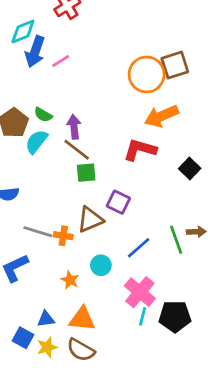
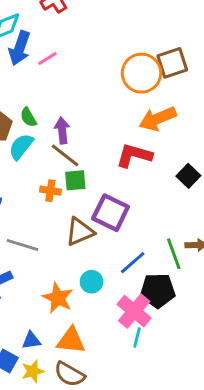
green semicircle: (43, 115) -> (28, 117), turned 30
purple square: (118, 202) -> (111, 213), size x1.4
orange cross: (63, 236) -> (50, 191), moved
orange star: (70, 280) -> (58, 298), size x1.5
black pentagon: (175, 316) -> (158, 291), moved

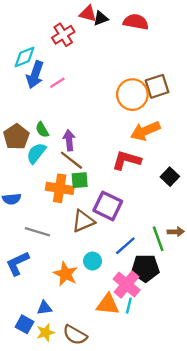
orange cross: (50, 191) -> (60, 188), size x1.6
orange triangle: (71, 340) -> (108, 304), moved

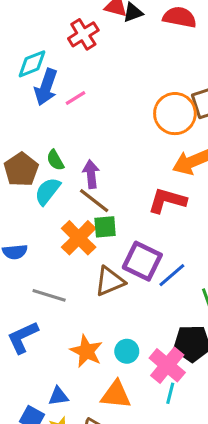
orange cross: (60, 188) -> (79, 238), turned 36
blue line: (125, 246) -> (172, 275), moved
cyan circle: (93, 261) -> (127, 351), moved
orange triangle: (108, 304) -> (116, 395), moved

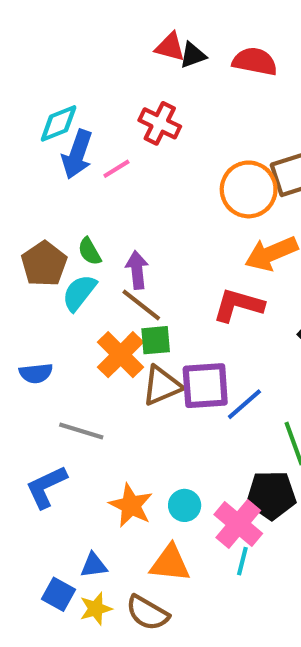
red cross: (83, 34) -> (160, 123), moved, turned -32
purple square: (142, 261) -> (205, 386), turned -30
brown triangle: (110, 281) -> (162, 386), moved

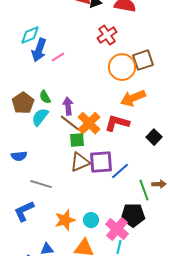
red cross: (160, 123) -> (107, 35), moved, turned 30
orange cross: (121, 355) -> (89, 123), moved
orange star: (131, 505) -> (65, 220), turned 30

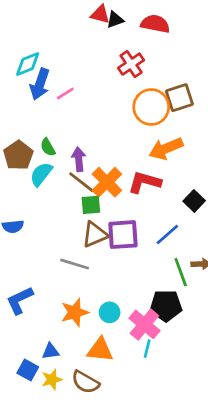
blue line: (120, 171) -> (167, 235), moved
gray line: (41, 184) -> (75, 264), moved

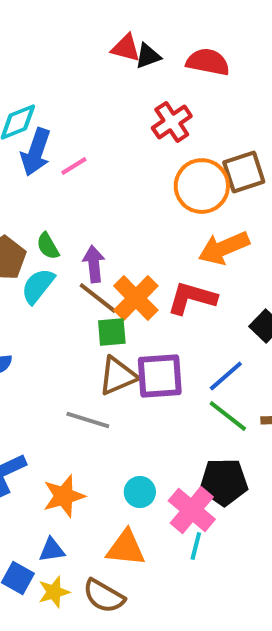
green line: (181, 272) -> (228, 416), moved, turned -32
orange star: (75, 312) -> (64, 496), moved

